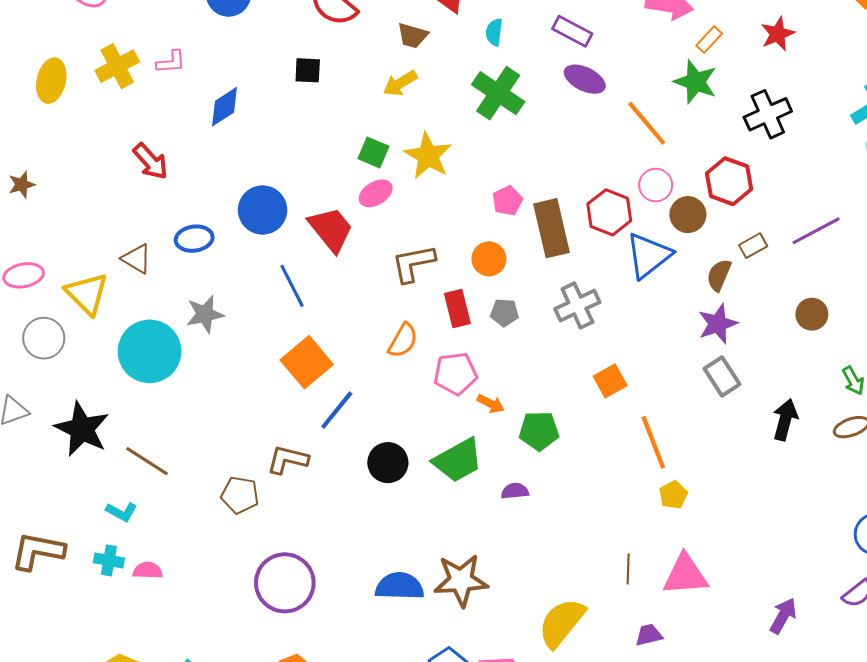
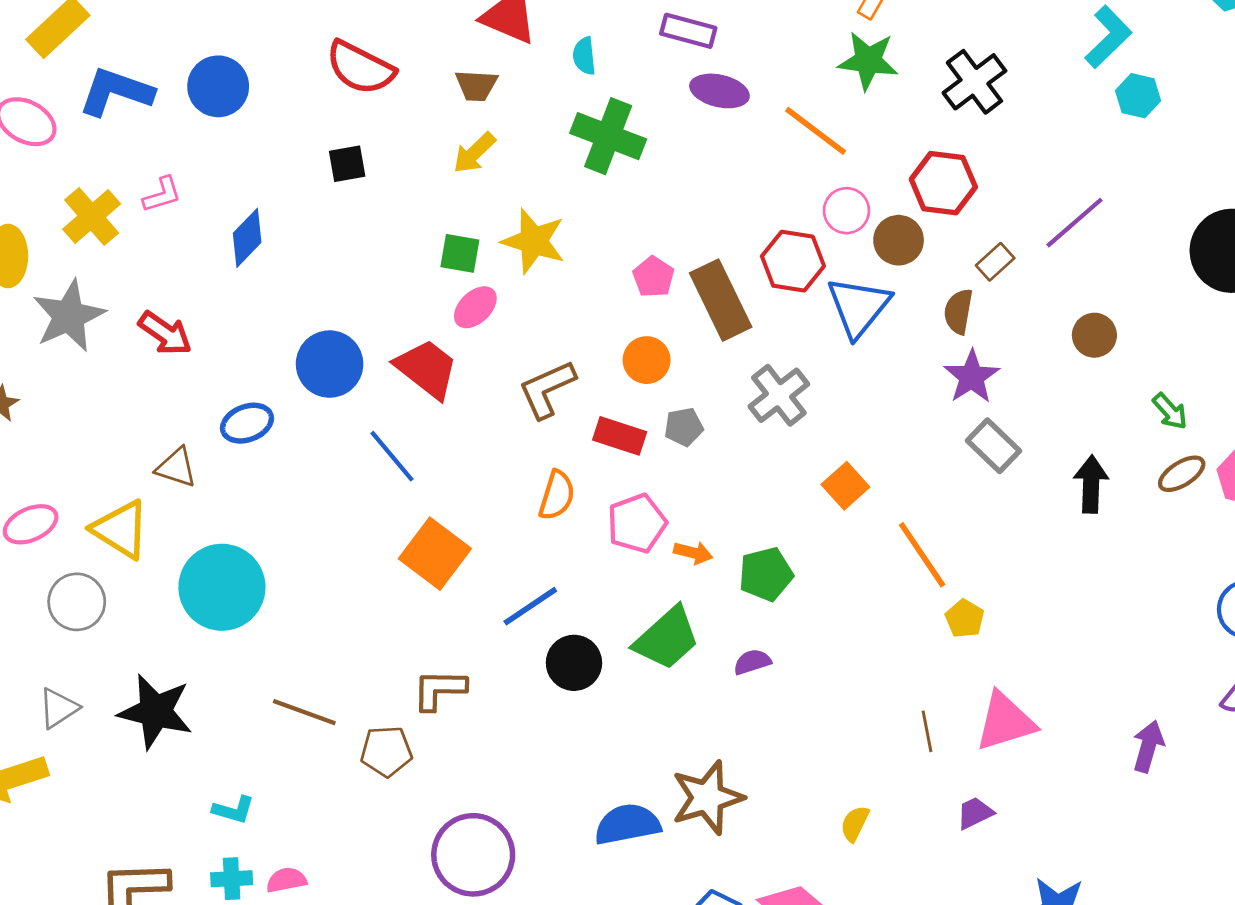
red rectangle: (457, 308) -> (620, 436), turned -45
gray star: (205, 314) -> (69, 316), moved, size x1.4
blue line: (337, 410) -> (530, 606), moved, turned 30
brown line: (147, 461) -> (304, 712), moved
yellow semicircle: (562, 623) -> (855, 824), size x0.5

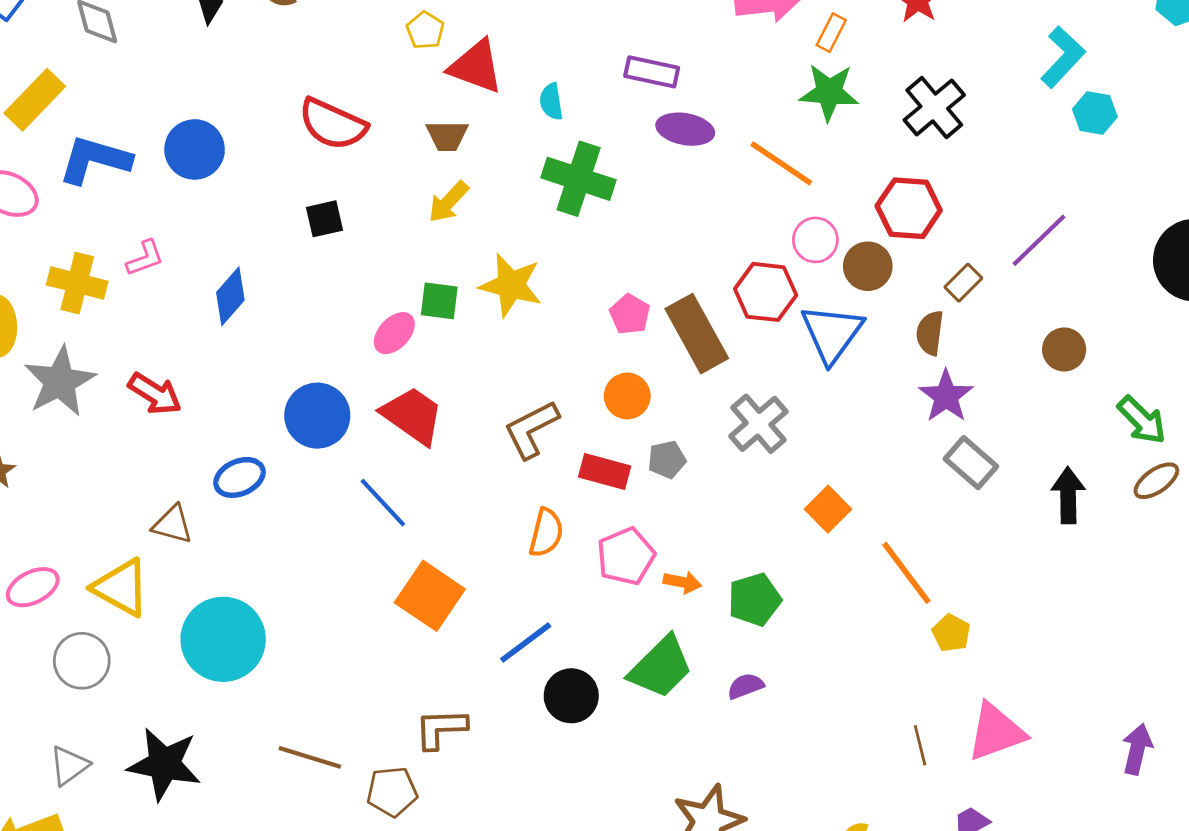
yellow cross: (92, 217) -> (77, 283), turned -32
pink ellipse: (475, 307) -> (394, 333), moved
green arrow: (1170, 411) -> (1142, 420), size x1.4

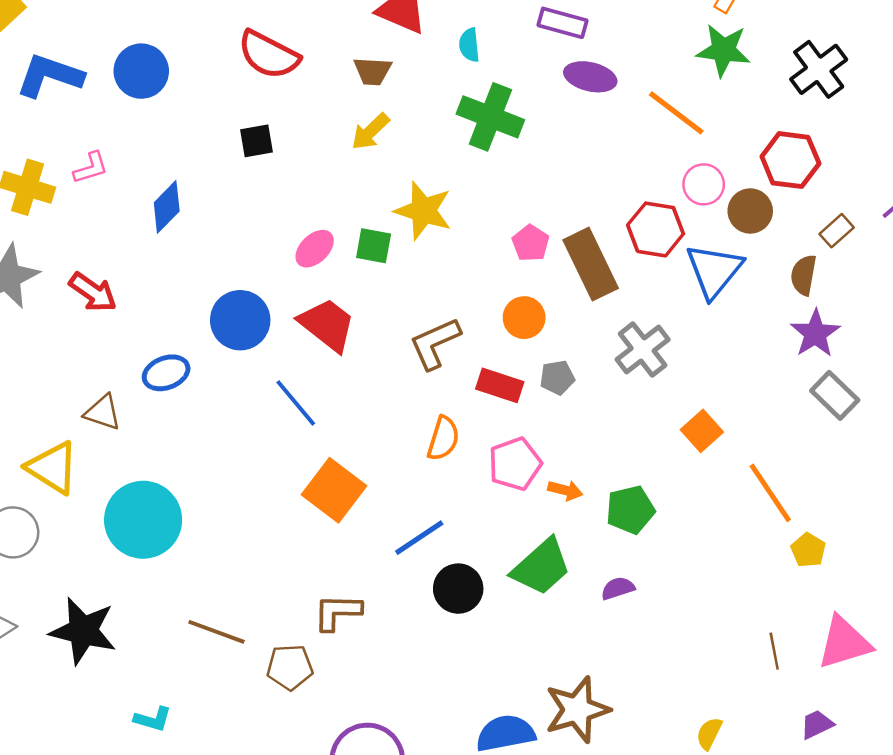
green square: (439, 301) -> (374, 246), moved

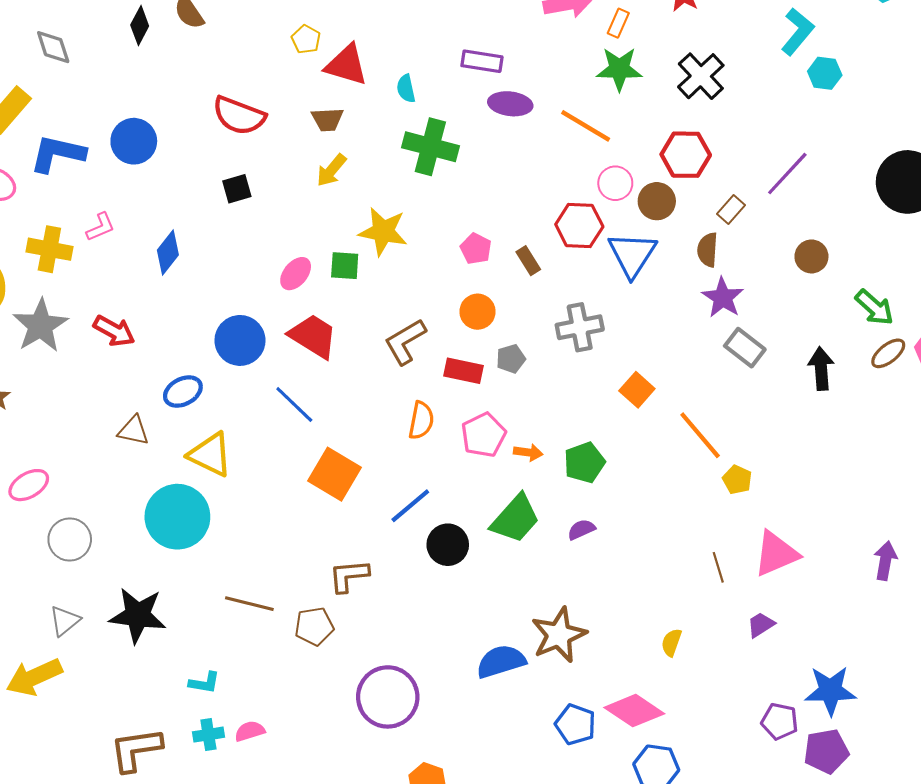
brown rectangle: (591, 264) -> (528, 261), size x0.5
gray cross: (643, 350) -> (580, 327), turned 33
yellow triangle: (53, 468) -> (210, 455), moved

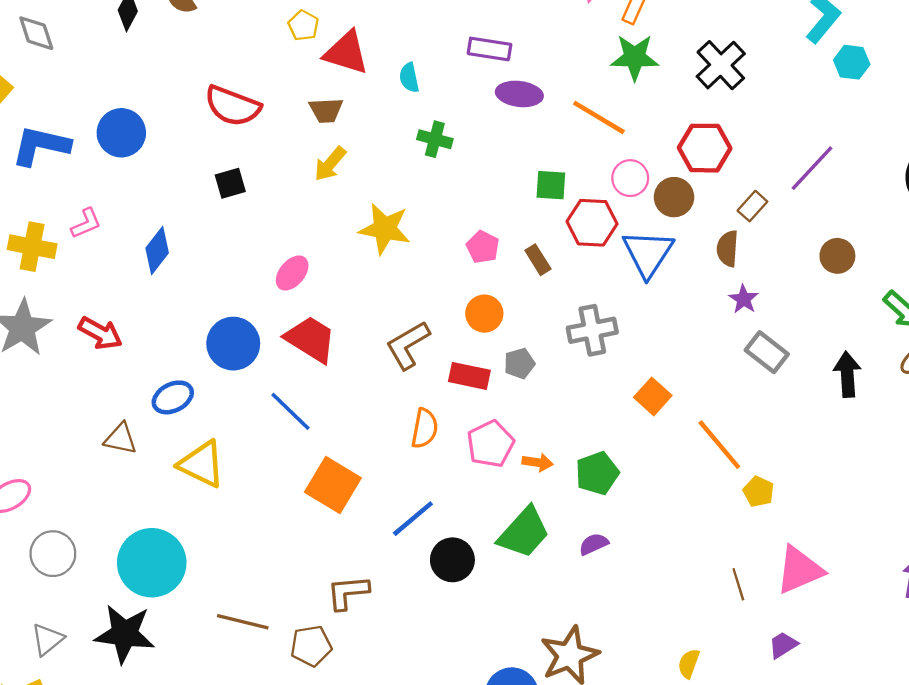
green cross: (430, 147) -> (435, 139), size x0.6
green square: (345, 266) -> (551, 185), moved
purple star: (723, 298) -> (744, 299), size x0.7
cyan circle: (177, 517) -> (152, 563), moved

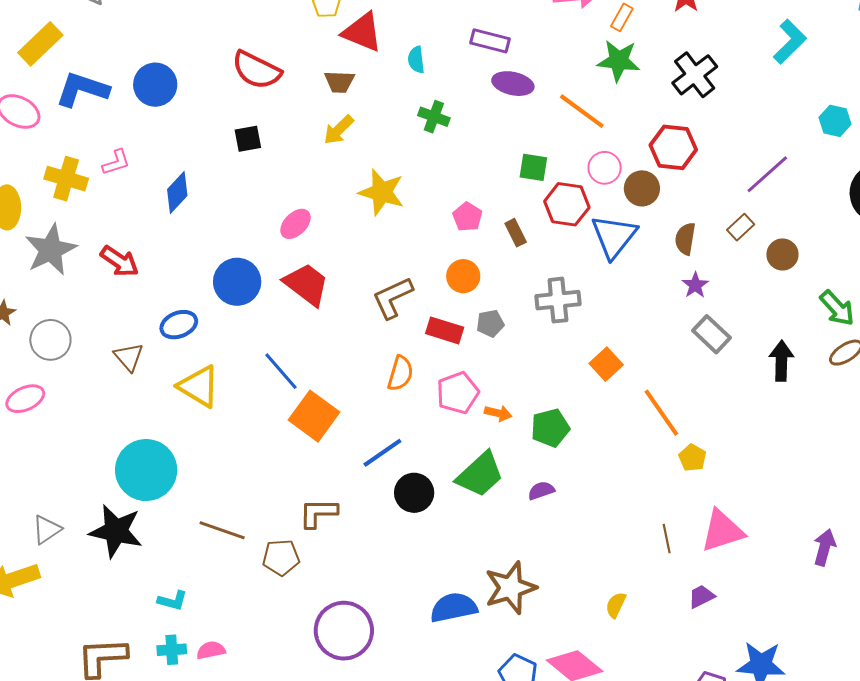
cyan hexagon: (852, 62) -> (835, 121), moved
brown rectangle: (752, 206) -> (741, 227), moved
blue line: (291, 411) -> (281, 371), moved
brown triangle: (121, 439) -> (129, 357), turned 32
gray circle: (53, 554) -> (50, 340), moved

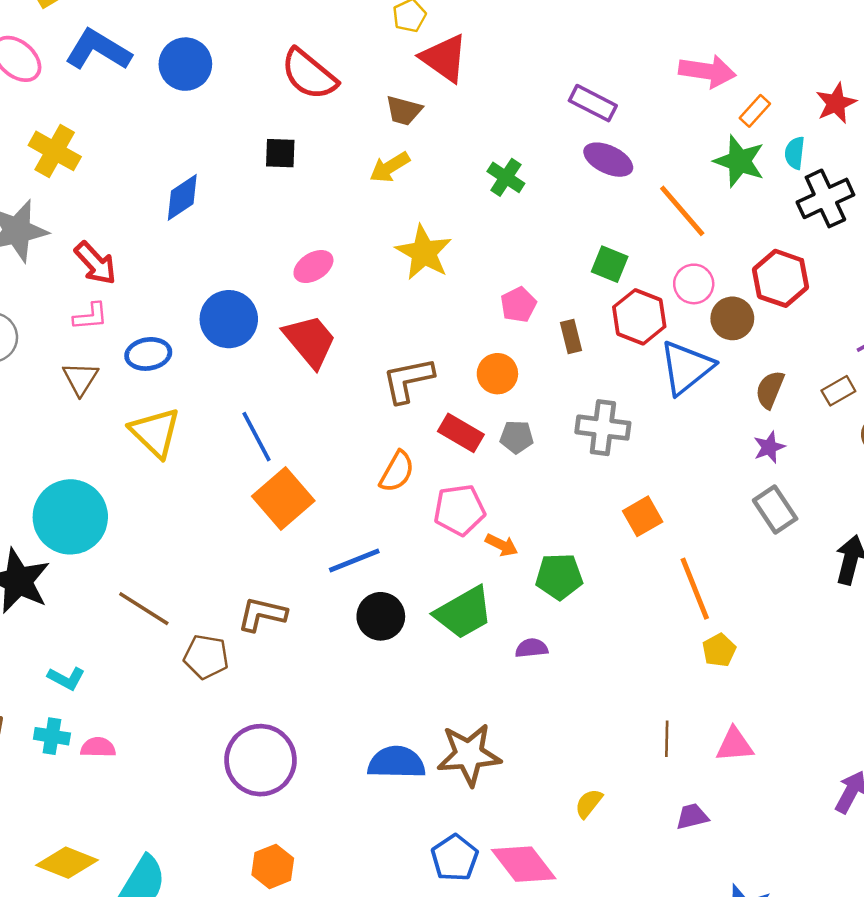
cyan semicircle: (416, 60) -> (795, 153), moved
pink L-shape: (116, 162) -> (91, 316), moved
pink triangle: (722, 531) -> (734, 745), size x0.7

